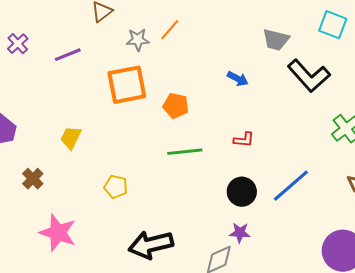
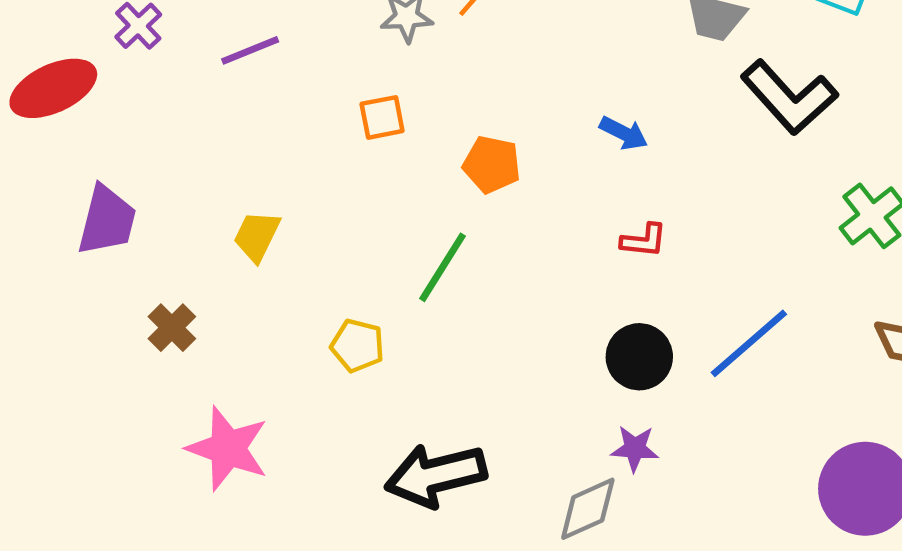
blue arrow: (238, 79) -> (624, 133), moved
orange square: (127, 85) -> (382, 117), size x0.5
green line: (185, 152) -> (442, 267), moved, turned -52

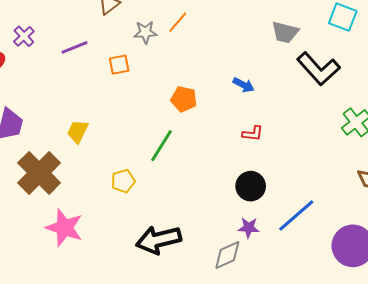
orange square: (382, 117) -> (119, 65), moved
brown cross: (172, 328) -> (39, 173), size x2.0
blue line: (749, 343) -> (296, 215), moved
yellow pentagon: (357, 346) -> (123, 181), turned -30

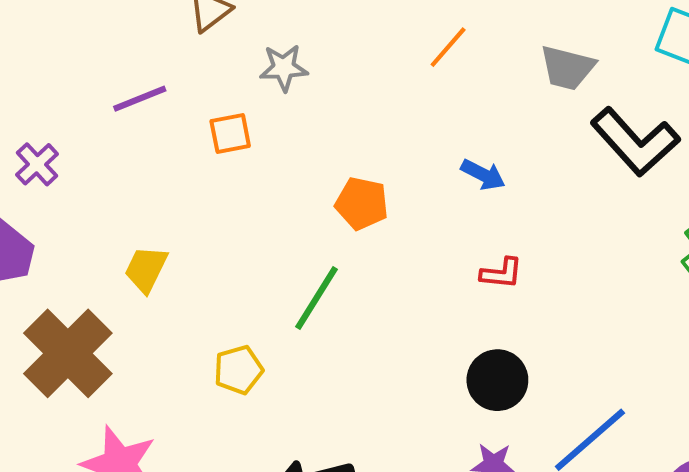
orange line: (178, 22) -> (448, 47), moved
purple cross: (24, 36) -> (37, 164), moved

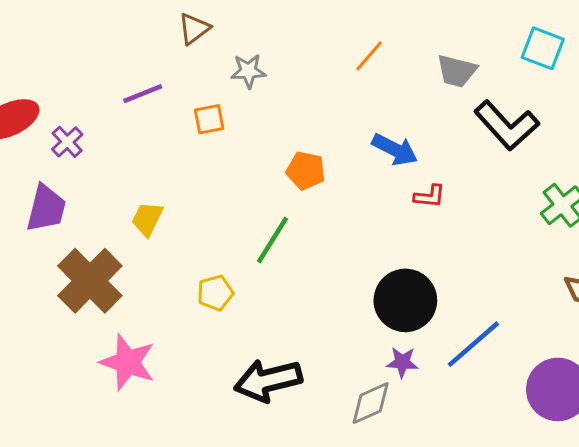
blue arrow: (483, 175) -> (395, 149), size x1.4
red L-shape: (502, 273) -> (430, 196), moved
black circle: (497, 380) -> (405, 300), size x1.4

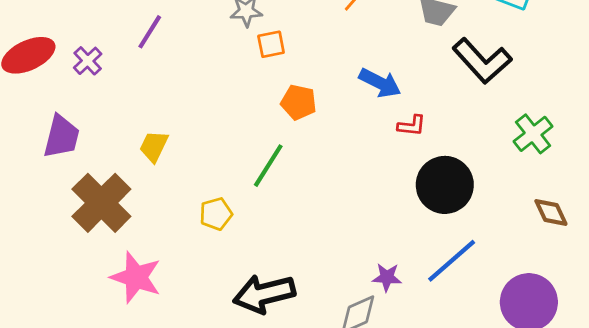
purple line: (143, 94) -> (150, 32), turned -36
orange square: (209, 119) -> (271, 44), moved
purple cross: (67, 142) -> (88, 61), moved
black circle: (405, 300) -> (445, 185), moved

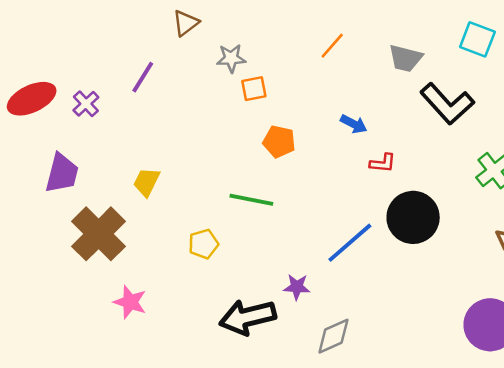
blue arrow: (380, 83) -> (354, 124), size x0.7
green line: (268, 166) -> (251, 200), turned 69
blue line: (452, 261) -> (350, 243), moved
pink star: (136, 277) -> (130, 302), size x0.7
purple star: (387, 277) -> (297, 287), moved

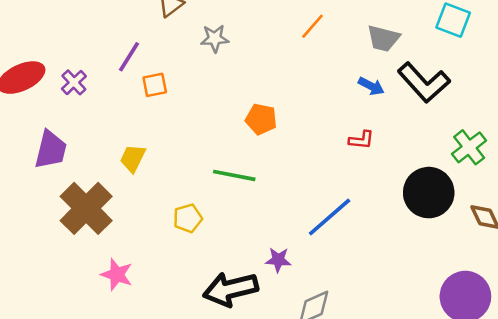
orange square: (254, 89) -> (155, 85), moved
blue arrow: (354, 124) -> (371, 86), moved
black circle: (413, 217) -> (429, 193), moved

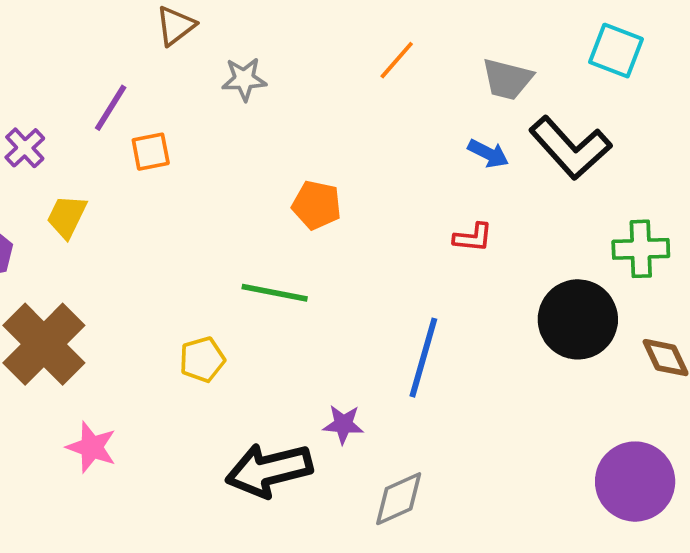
green cross: (469, 147) -> (641, 249), turned 36
yellow trapezoid: (133, 158) -> (67, 216), moved
blue line: (330, 217) -> (423, 358), turned -33

